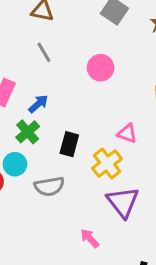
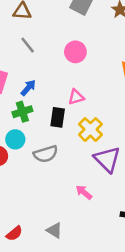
green cross: (28, 132) -> (22, 112), turned 30
pink triangle: (127, 133) -> (76, 97), moved, turned -30

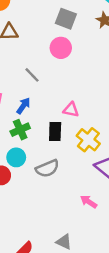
gray line: (28, 45) -> (32, 75), moved
pink circle: (75, 52) -> (61, 48), moved
pink triangle: (76, 97) -> (71, 110), turned 35

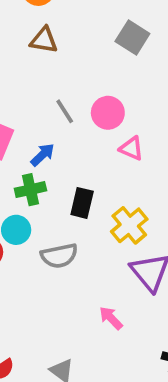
pink circle: (61, 48) -> (108, 113), moved
pink triangle: (71, 110) -> (131, 148), moved

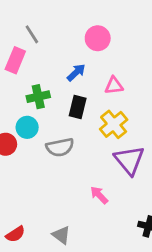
gray line: (65, 111) -> (32, 34), moved
pink triangle: (131, 148) -> (114, 86), moved, turned -30
blue arrow: (43, 155) -> (76, 72), moved

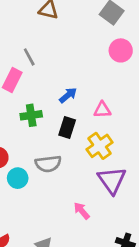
pink circle: (98, 38) -> (121, 50), moved
cyan circle: (27, 127) -> (18, 178), moved

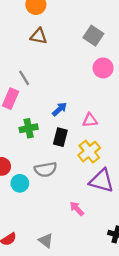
purple triangle: (112, 180) -> (102, 181), turned -36

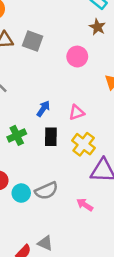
gray square: (93, 36) -> (33, 41), moved
gray semicircle: (46, 169) -> (46, 191), moved
gray triangle: (46, 240) -> (45, 243), moved

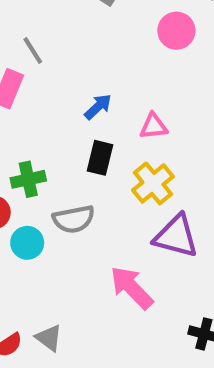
green cross: (17, 135) -> (28, 179), moved
gray semicircle: (46, 191) -> (74, 219), moved
pink arrow: (85, 205) -> (132, 288), size x1.6

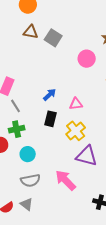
gray line: (33, 50) -> (15, 106), moved
gray semicircle: (74, 219) -> (30, 180), moved
cyan circle: (27, 243) -> (28, 154), moved

